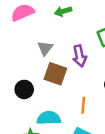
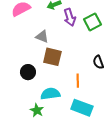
gray triangle: (45, 48) -> (42, 36), turned -40
purple arrow: (80, 56) -> (70, 17), moved

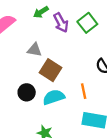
brown square: (52, 57) -> (50, 70), turned 30
cyan semicircle: (50, 94) -> (54, 97), moved

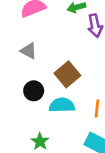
gray triangle: (34, 50) -> (29, 51), moved

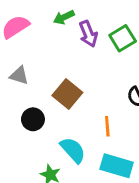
cyan semicircle: (62, 105) -> (73, 150), moved, turned 60

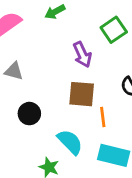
purple arrow: (88, 34) -> (82, 55), moved
brown square: (67, 94) -> (82, 94), moved, turned -32

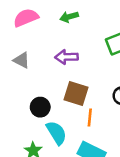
purple arrow: (82, 55) -> (66, 57), moved, turned 100
black circle: (29, 114) -> (40, 107), moved

